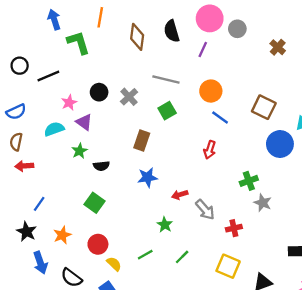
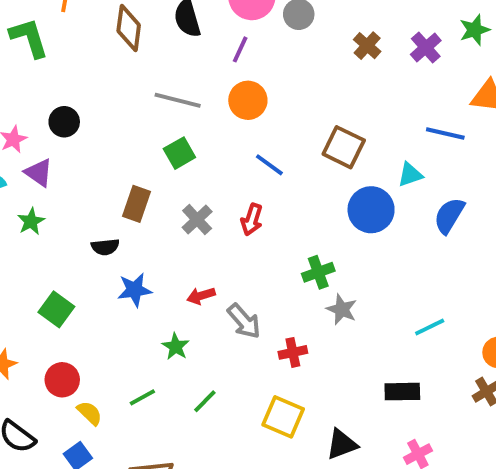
orange circle: (211, 91) -> (248, 100), moved
gray cross: (129, 97) -> (197, 220), moved
black semicircle: (101, 166) -> (105, 247), moved
blue star: (147, 177) -> (135, 290), moved

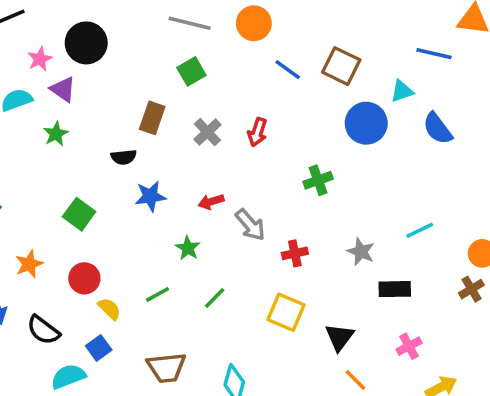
black circle: (64, 122) -> (86, 43), size x1.5
blue line: (269, 165) -> (288, 70), moved
blue semicircle: (449, 216) -> (438, 129), turned -68
gray star: (342, 309) -> (361, 252), moved
black triangle: (342, 444) -> (339, 337), turned -32

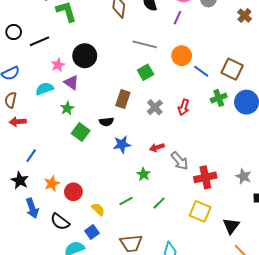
orange circle: (254, 23) -> (182, 56), moved
green cross: (318, 180) -> (219, 98), moved
green square: (79, 214) -> (81, 132), moved
red cross: (295, 253) -> (205, 177), size x1.5
red circle: (84, 278) -> (73, 192), moved

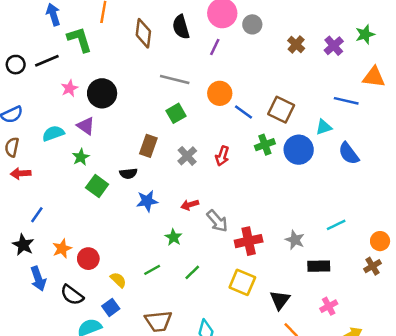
black line: (39, 41) -> (47, 61), moved
pink star: (58, 65) -> (69, 88), moved

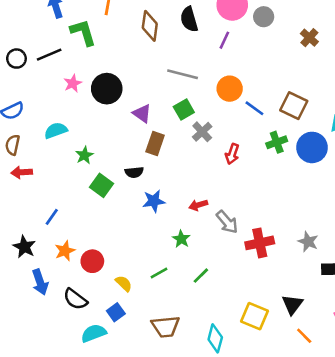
purple triangle: (86, 126) -> (142, 113), moved
gray cross: (187, 156) -> (202, 132), moved
blue line: (37, 215) -> (52, 217), moved
yellow square: (242, 282) -> (254, 316), moved

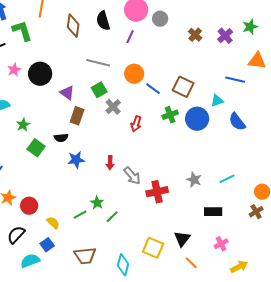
red arrow: (198, 205) -> (110, 163), turned -72
green star: (181, 239) -> (97, 203), moved
gray star: (308, 242) -> (194, 180), moved
black semicircle: (75, 299) -> (16, 235), turned 96

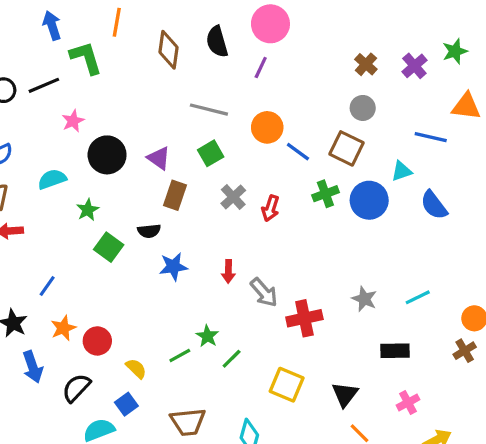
gray circle: (160, 19) -> (363, 108), moved
black circle: (40, 74) -> (107, 155), moved
gray cross: (113, 107) -> (233, 197), moved
yellow square: (153, 248) -> (287, 385), moved

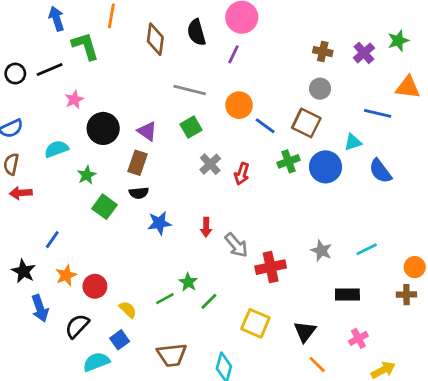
brown cross: (366, 64) -> (323, 52), turned -30
brown rectangle: (175, 195) -> (137, 163), moved
brown cross: (465, 351) -> (406, 295), turned 30

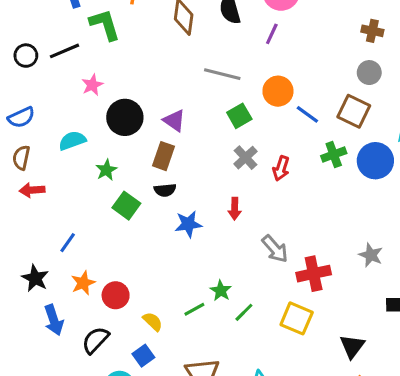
green square: (191, 127) -> (239, 116), moved
red arrow: (206, 227) -> (235, 209), moved
yellow square: (255, 323) -> (297, 318), moved

